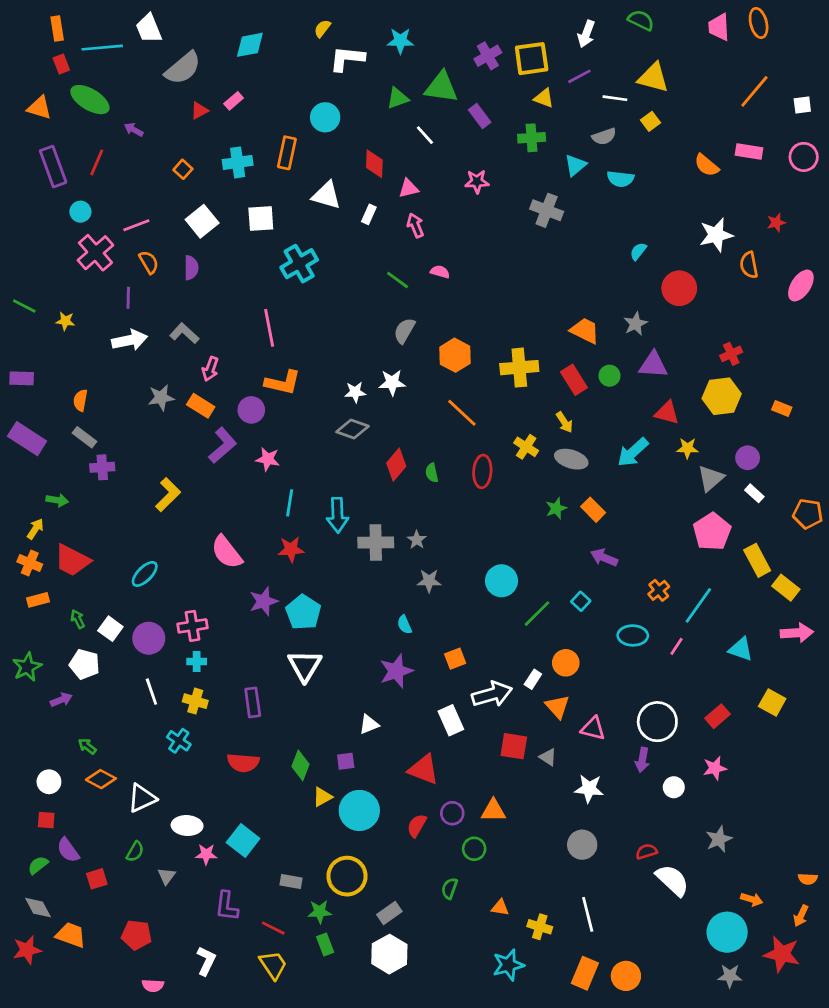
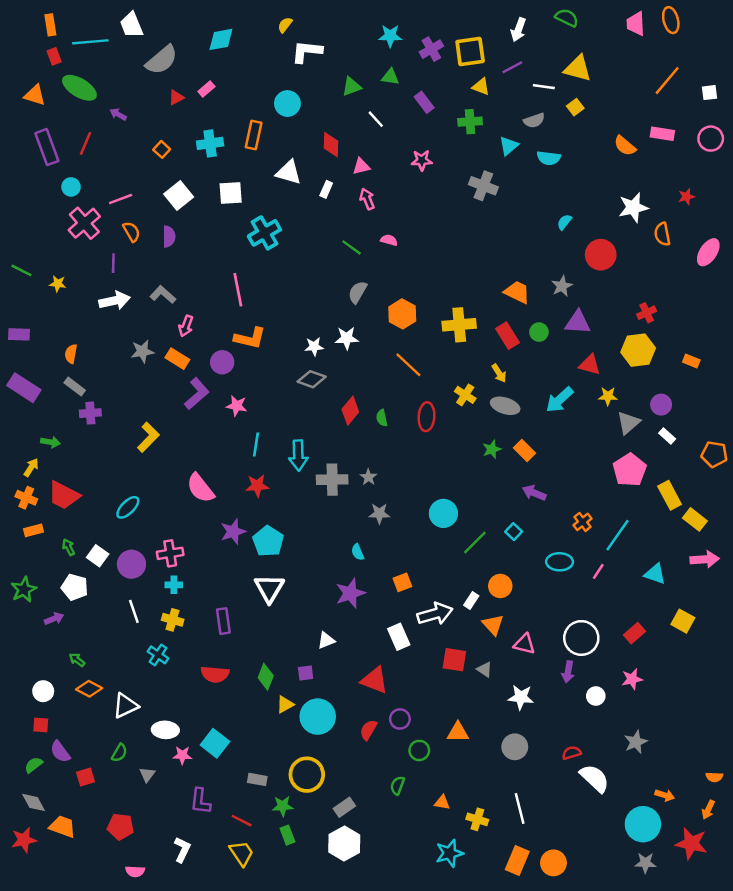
cyan star: (400, 41) -> (390, 36), moved
green triangle: (441, 87) -> (390, 77), size x0.6
orange triangle: (493, 810) -> (458, 732), moved

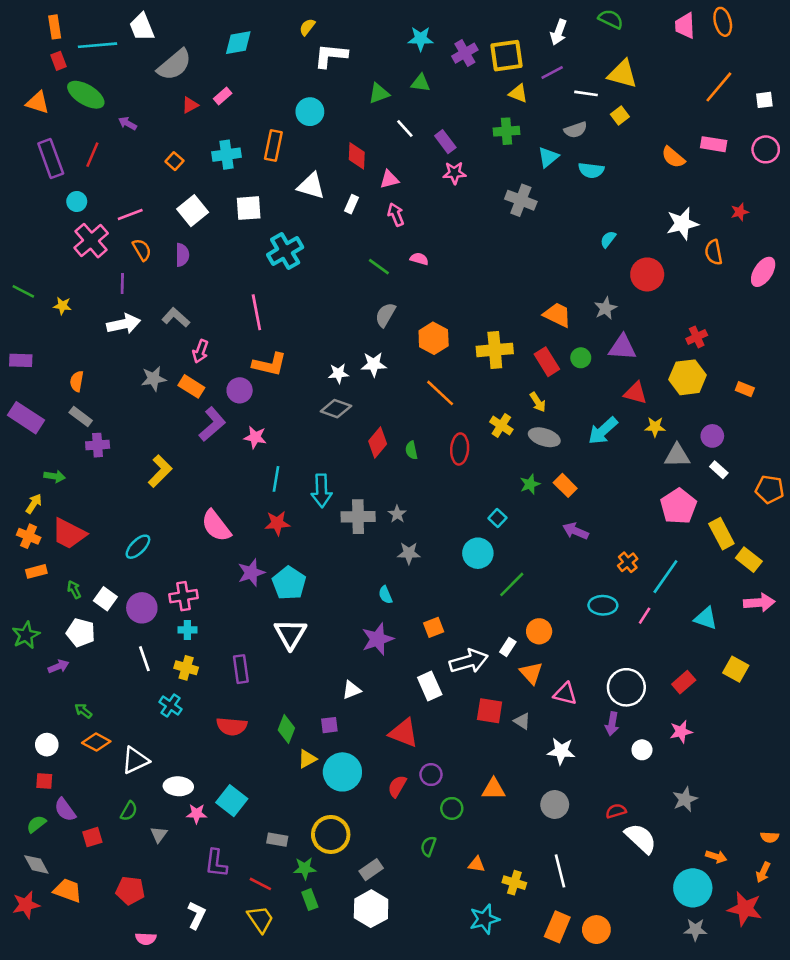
purple rectangle: (424, 102) -> (445, 142), moved
gray triangle: (628, 423) -> (677, 455), turned 40
cyan square: (514, 532) -> (497, 518), moved

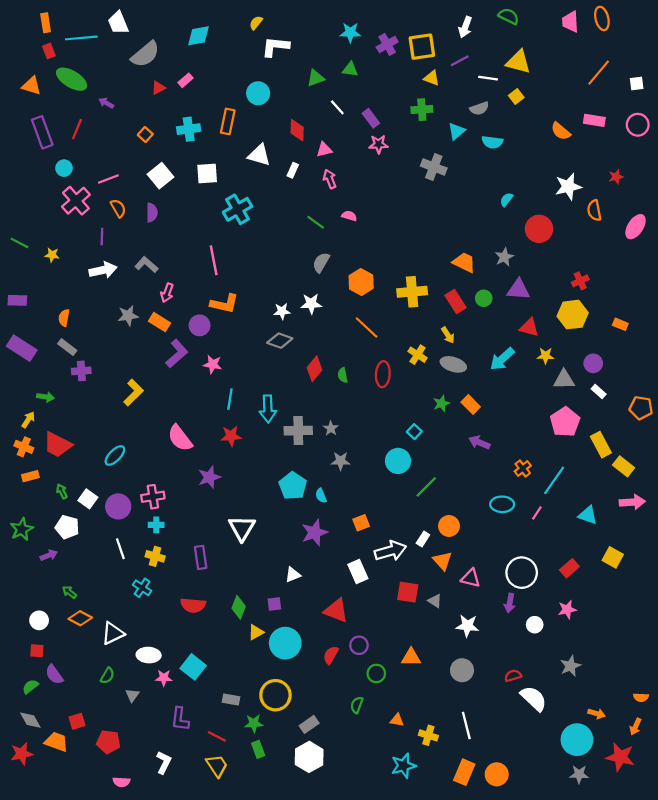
cyan pentagon: (289, 583) -> (293, 486), moved
red square: (92, 837) -> (77, 721), moved

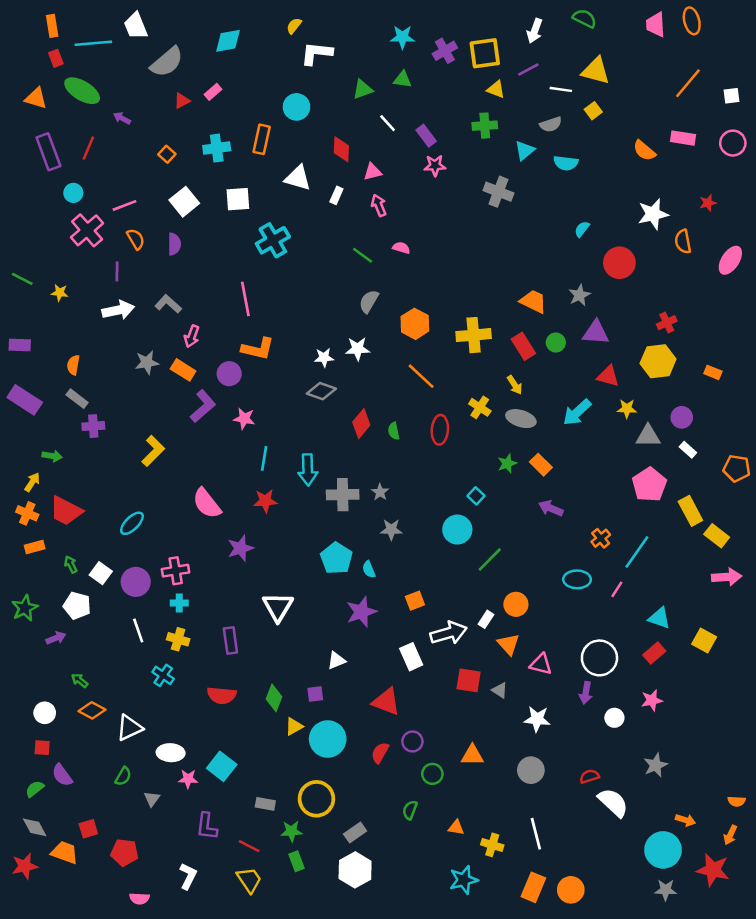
cyan triangle: (588, 515) -> (659, 618), moved

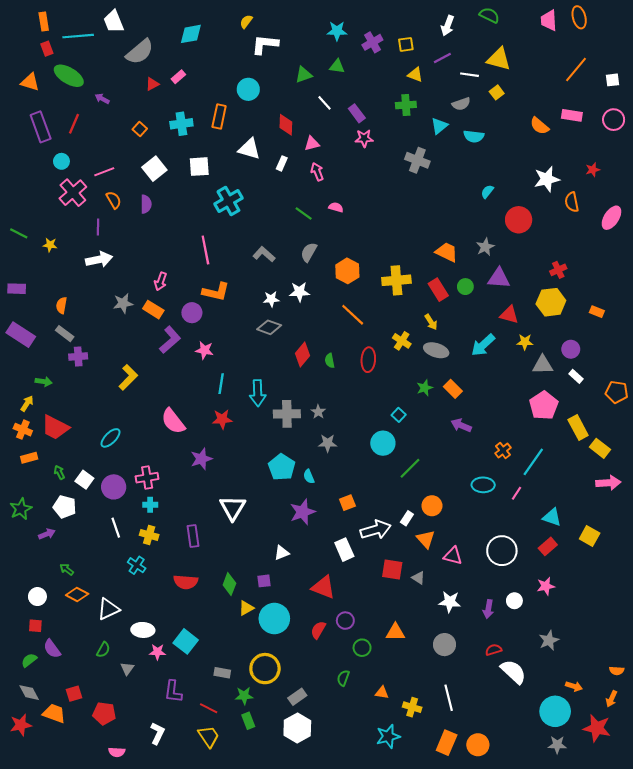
yellow square: (485, 53) -> (406, 44), size x0.6
gray L-shape: (168, 304) -> (264, 254), moved
purple arrow: (586, 693) -> (488, 609), moved

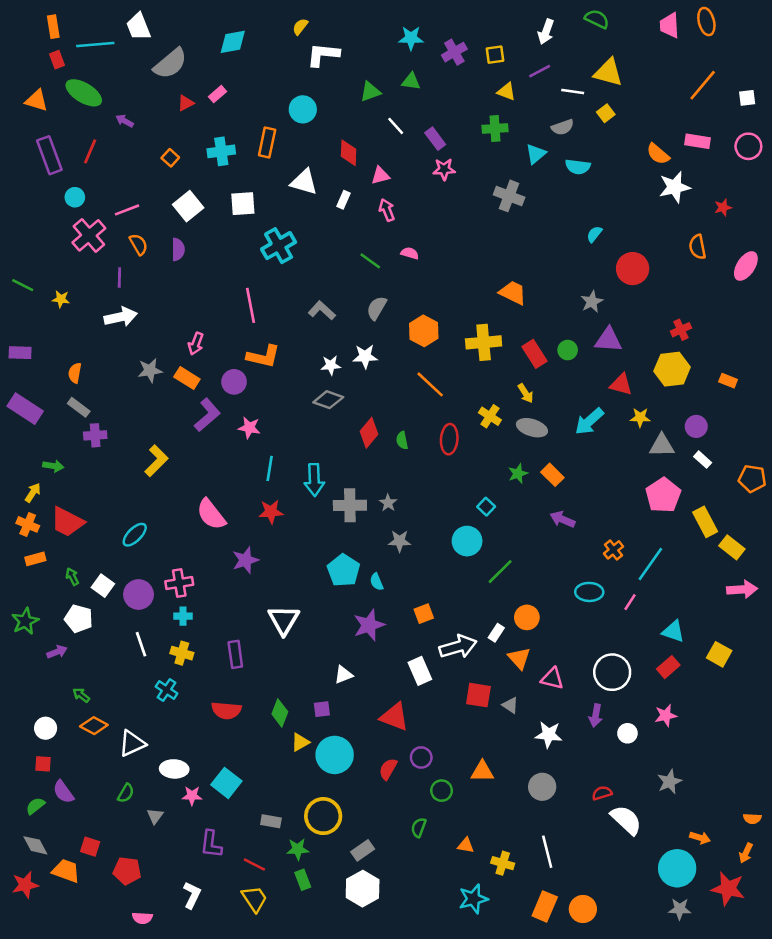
white star: (547, 179) -> (675, 187), moved
orange trapezoid: (447, 252) -> (513, 293), moved
purple arrow: (488, 609) -> (596, 715), moved
red square: (74, 694) -> (90, 847), turned 35

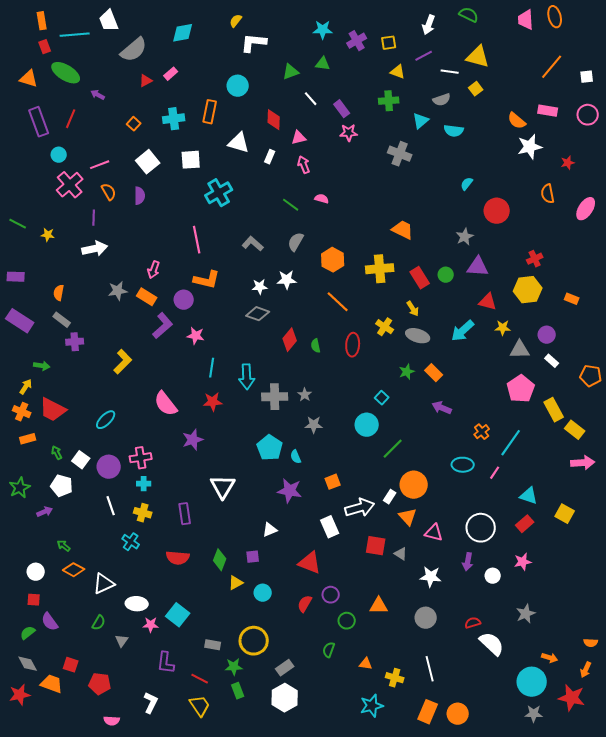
orange circle: (527, 617) -> (414, 485), size x1.4
purple star: (369, 625) -> (290, 491), turned 30
cyan circle: (335, 755) -> (263, 593), size x0.6

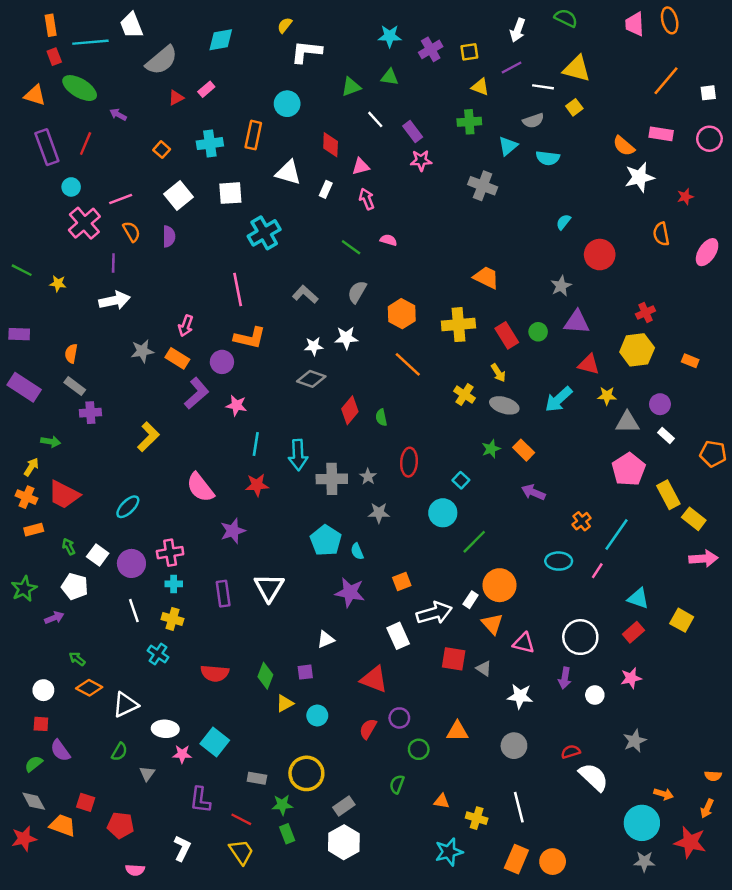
red ellipse: (353, 345) -> (409, 462), moved
purple rectangle: (185, 514) -> (223, 594), moved

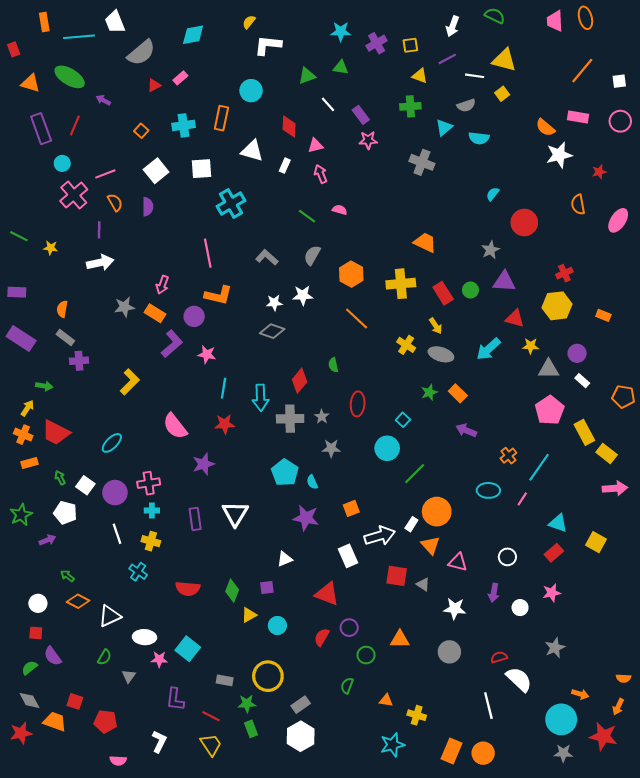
red rectangle: (54, 57) -> (14, 49), moved
red diamond: (350, 410) -> (300, 381), moved
white circle: (580, 637) -> (507, 557), size x0.6
white line: (519, 807) -> (488, 706), moved

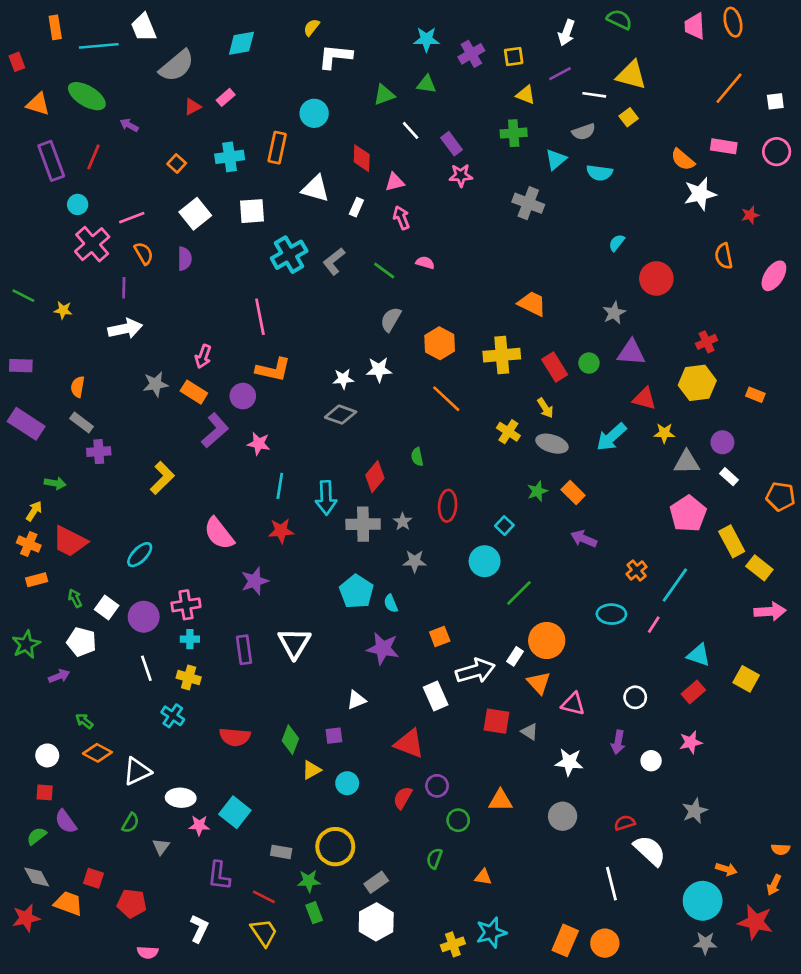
gray L-shape: (267, 257) -> (334, 261), moved, turned -80
yellow cross: (417, 715) -> (453, 944), moved, turned -36

